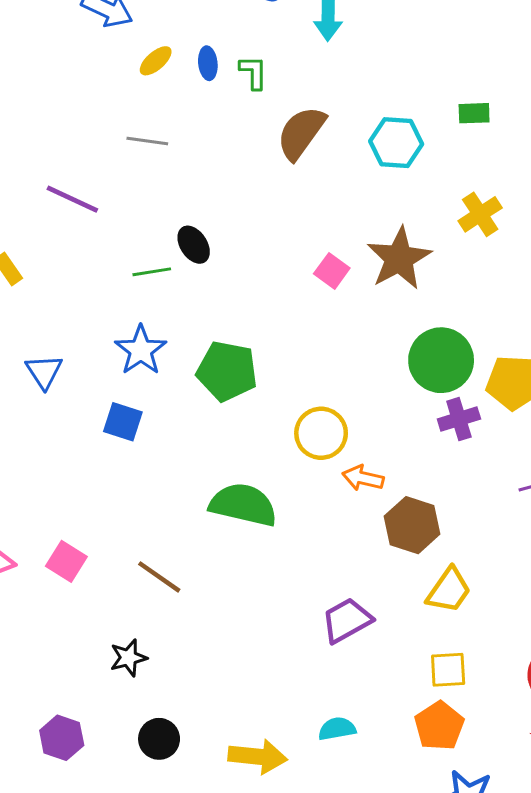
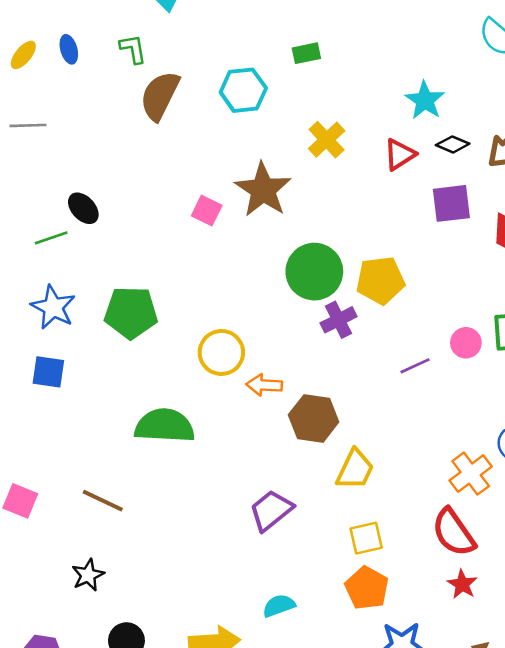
green L-shape: (253, 72) -> (133, 49), moved

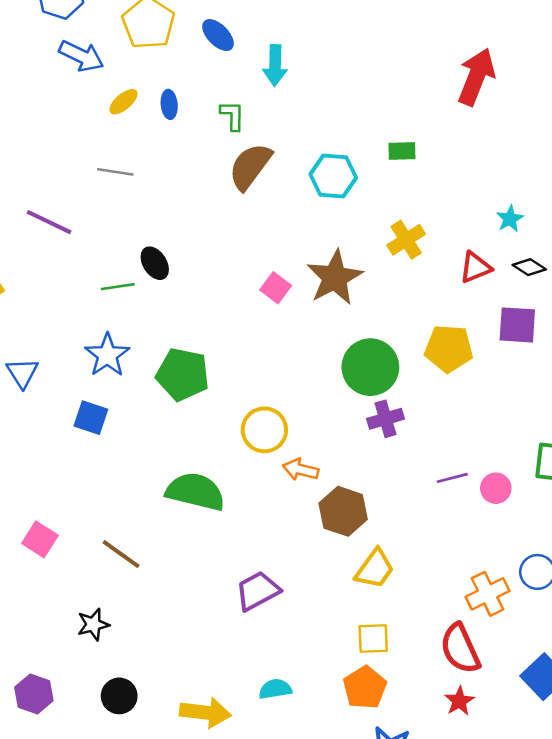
cyan star: (425, 100) -> (510, 219), size x0.7
yellow pentagon: (380, 280) -> (449, 349), moved
pink circle: (466, 343) -> (496, 488), moved
purple trapezoid: (271, 510) -> (258, 591), moved

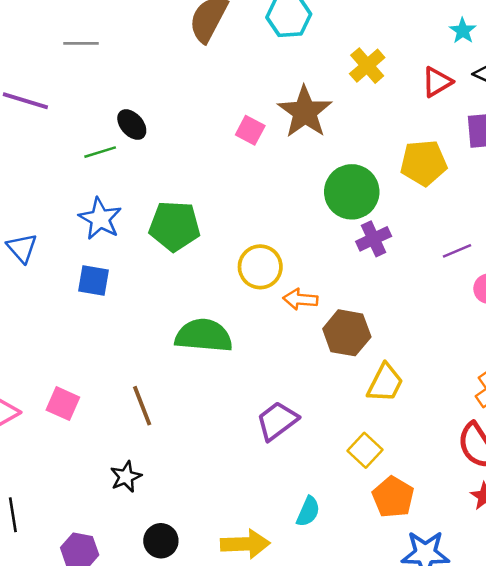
purple line: (452, 478) -> (457, 251), moved
brown line: (121, 554) -> (142, 406), turned 42
yellow square: (373, 638) -> (365, 450), moved, turned -36
cyan semicircle: (275, 689) -> (308, 511), turned 132

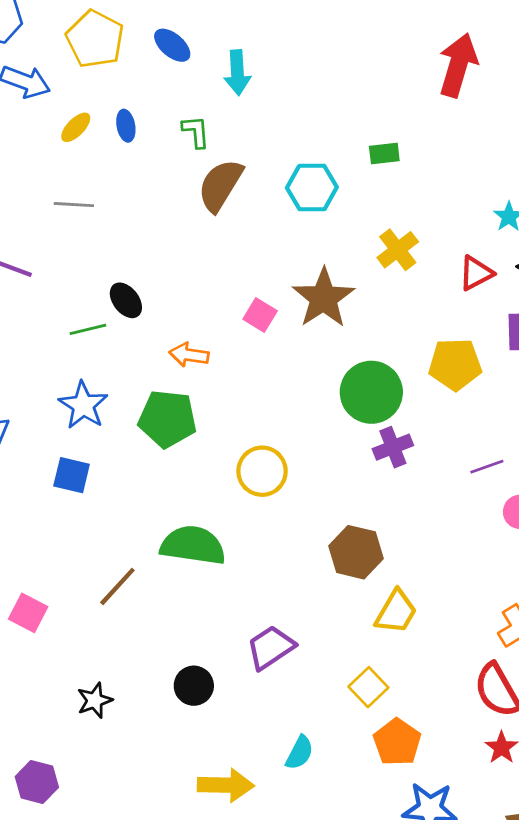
orange arrow: (300, 299) -> (189, 355), moved
brown line: (142, 406) -> (117, 586), moved, turned 60
black circle: (161, 541) -> (194, 686), moved

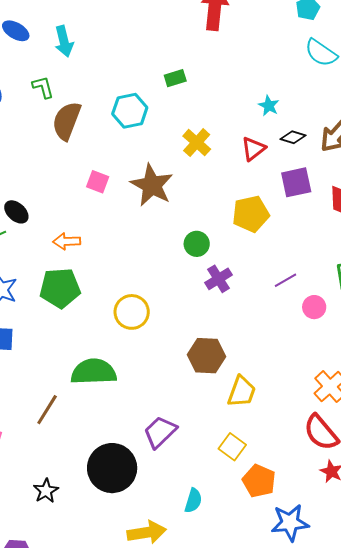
pink square: (260, 315) -> (98, 182), moved
green circle: (371, 392) -> (197, 244), size x0.6
black circle: (194, 686) -> (112, 468), size x1.8

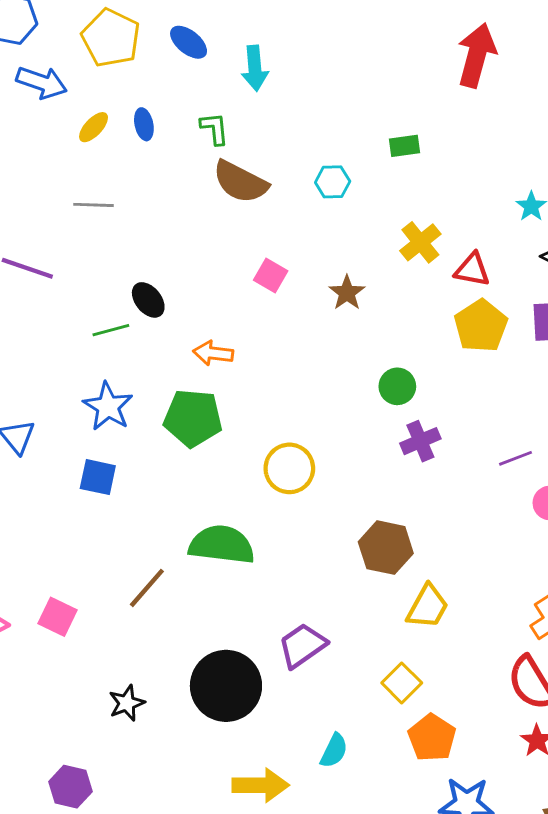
cyan hexagon: (130, 111) -> (333, 182), size x0.7
brown semicircle: (67, 121) -> (240, 182), turned -93
red triangle: (253, 149) -> (472, 270), moved, turned 40
brown star: (152, 185) -> (347, 293), size x0.6
yellow pentagon: (251, 214) -> (481, 326), moved, turned -30

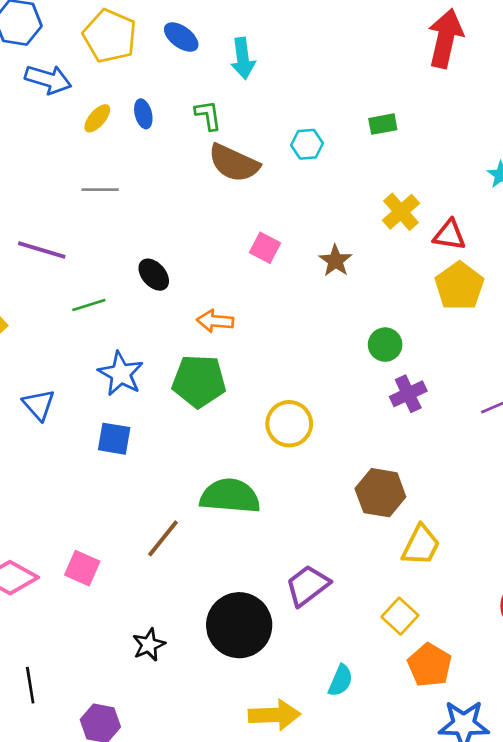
cyan hexagon: (333, 182) -> (307, 144), moved
green line: (111, 330) -> (89, 305), moved

